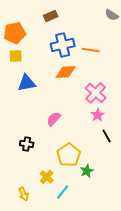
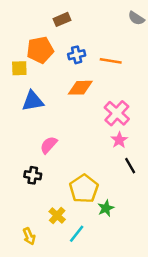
orange pentagon: (15, 33) -> (40, 50), moved
blue cross: (63, 45) -> (77, 55), size x0.6
pink semicircle: (54, 119) -> (49, 145), moved

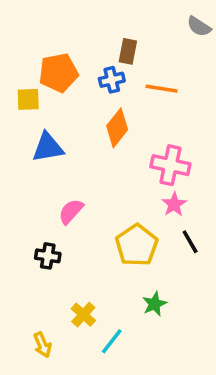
brown rectangle: (62, 19) -> (128, 51), moved, turned -56
orange diamond: (80, 88) -> (117, 128), turned -50
pink cross: (117, 113) -> (170, 165), turned -30
yellow pentagon: (84, 189) -> (137, 245), moved

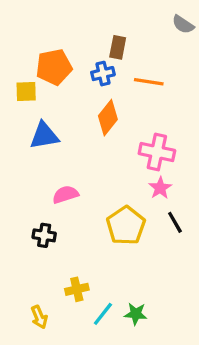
pink semicircle: (71, 211) -> (65, 195), turned 30
green star: (154, 304) -> (136, 314), moved, turned 30
yellow cross: (83, 315) -> (77, 289), turned 35

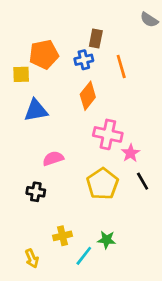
orange line: (149, 82) -> (121, 66), turned 65
pink cross: (157, 152) -> (108, 134), moved
green star: (136, 314) -> (107, 240), moved

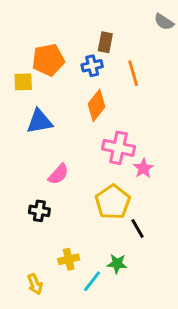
pink semicircle: (53, 158) -> (58, 174), turned 150
black line: (143, 181) -> (138, 228), moved

